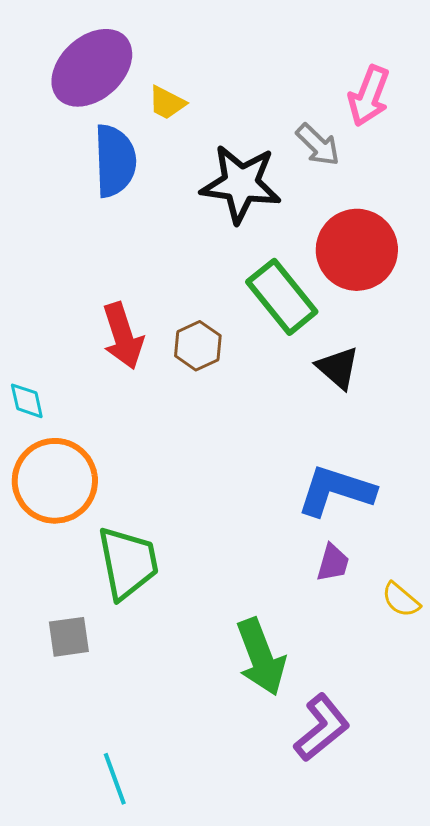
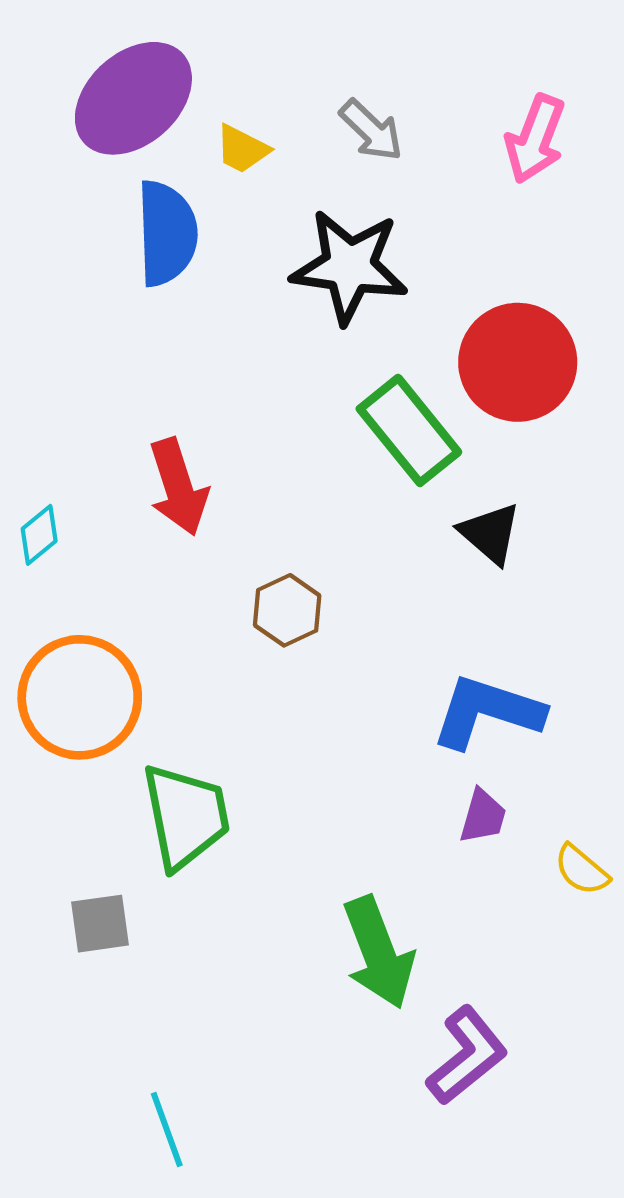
gray arrow: (318, 145) -> (371, 130), moved
brown hexagon: (198, 346) -> (287, 610), moved
cyan diamond: (27, 401) -> (39, 535), moved, turned 63

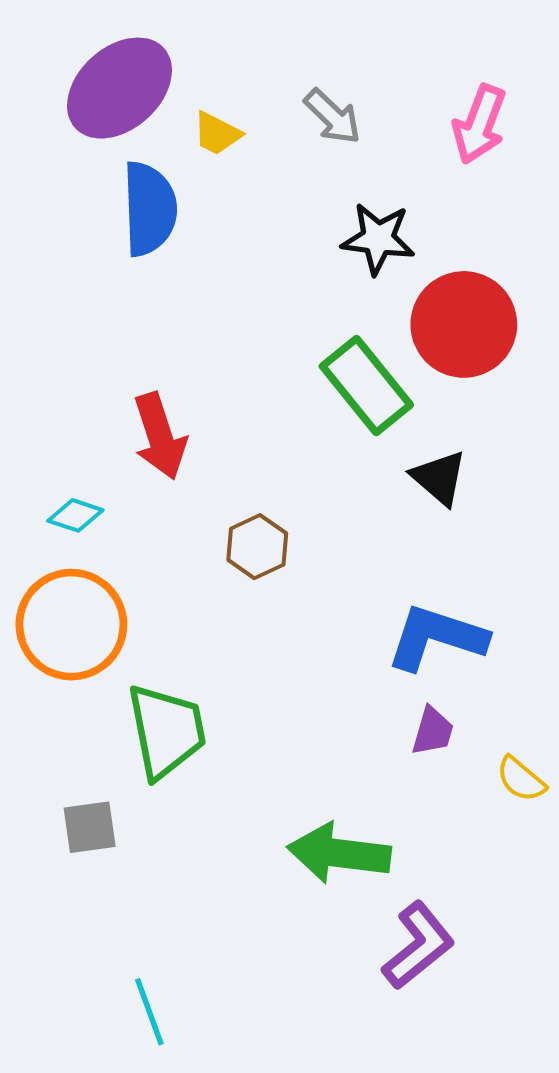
black star: (349, 267) -> (378, 239), moved, size x0.7
cyan diamond: (39, 535) -> (75, 515), moved, turned 58
green arrow: (378, 953) -> (339, 853), turned 118

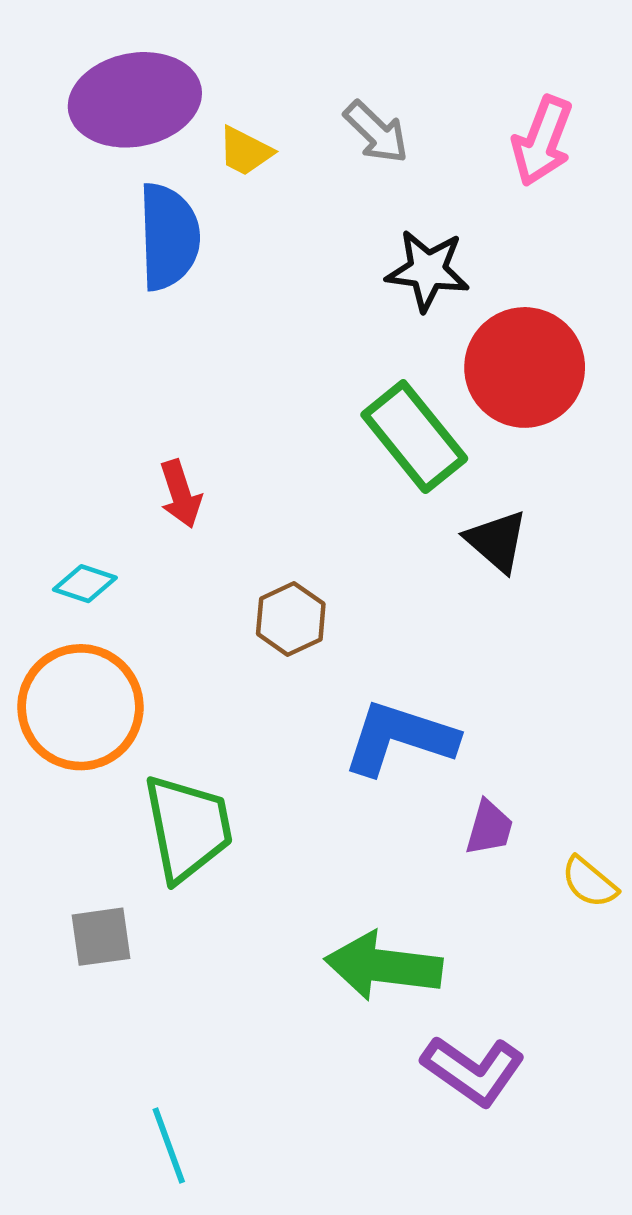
purple ellipse: (120, 88) -> (135, 100), turned 31
red arrow: (160, 436) -> (180, 494), size x0.7
blue L-shape: (437, 638) -> (400, 738), moved
purple L-shape: (418, 945) -> (473, 1070), turned 74

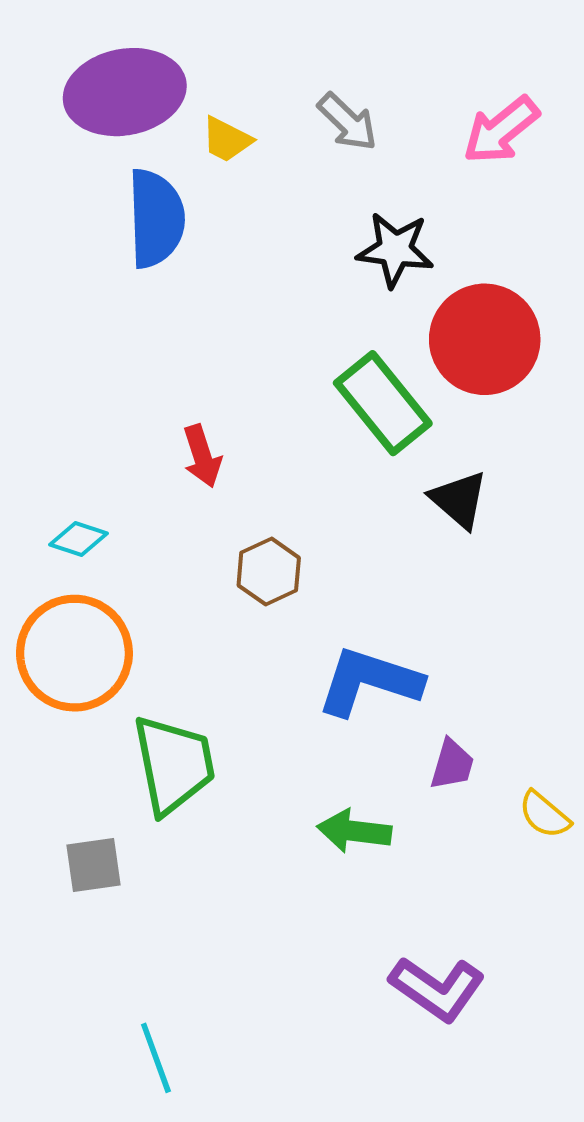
pink arrow: (542, 141) -> (501, 130), turned 30
red arrow: (180, 494) -> (202, 456), moved
green arrow: (383, 966) -> (354, 831), moved, size x0.7

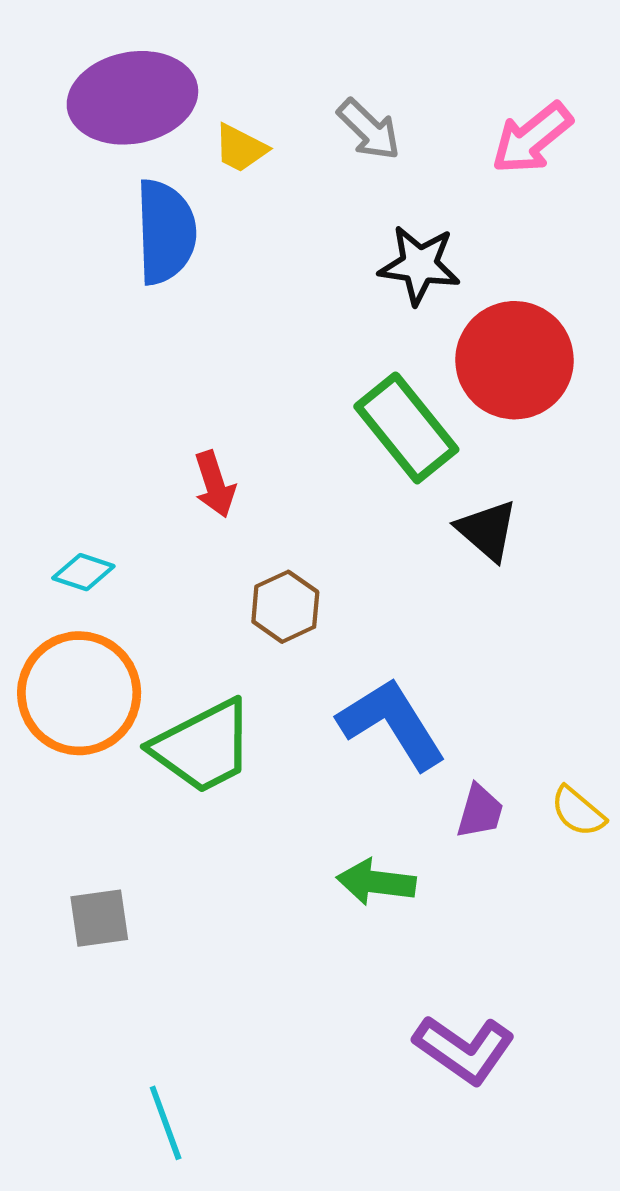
blue L-shape: (369, 682) -> (392, 724), turned 40
green trapezoid: (174, 764) -> (203, 747), moved, turned 74
yellow semicircle: (544, 815) -> (578, 811), moved

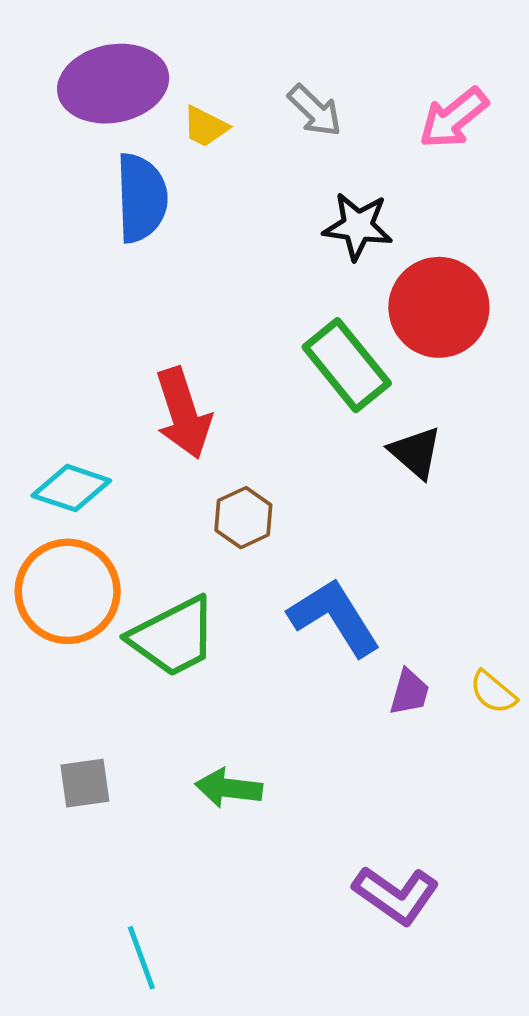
red arrow: (215, 484) -> (183, 413), size x1.6
cyan diamond: (83, 572) -> (71, 488), size x1.5
green arrow: (376, 882) -> (229, 788), moved

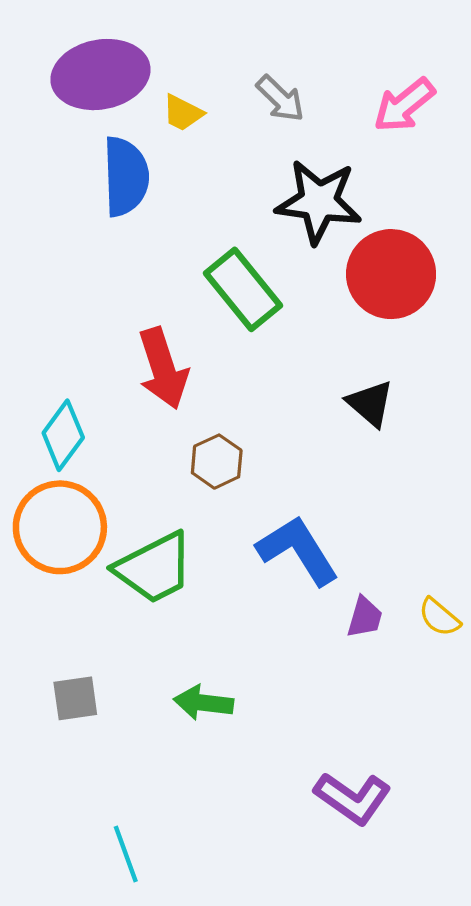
black star: (358, 226) -> (319, 202), size x1.4
green rectangle: (347, 365) -> (243, 289), moved
cyan diamond: (71, 488) -> (63, 435), turned -72

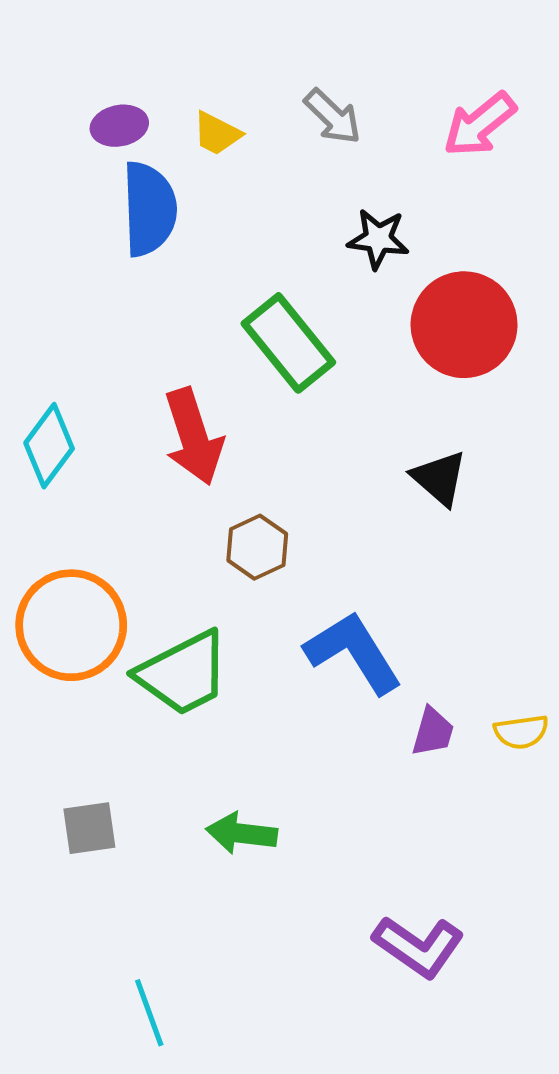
purple ellipse: (100, 75) -> (119, 126), moved, size x0.5
black star: (319, 202) -> (378, 239), size x0.6
cyan diamond: (63, 435) -> (49, 446), moved
yellow semicircle: (439, 617) -> (521, 732), turned -48

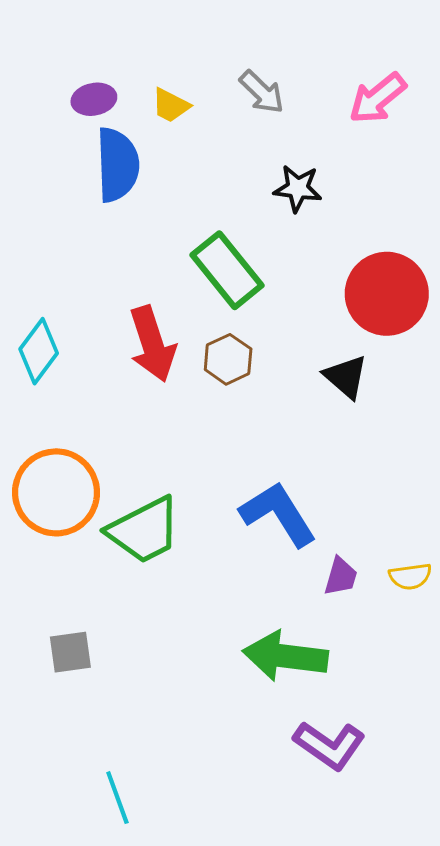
red circle: (464, 325) -> (387, 294), moved
brown hexagon: (257, 547) -> (228, 359), moved
green arrow: (242, 833) -> (285, 656), moved, size x1.5

